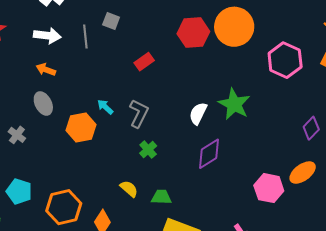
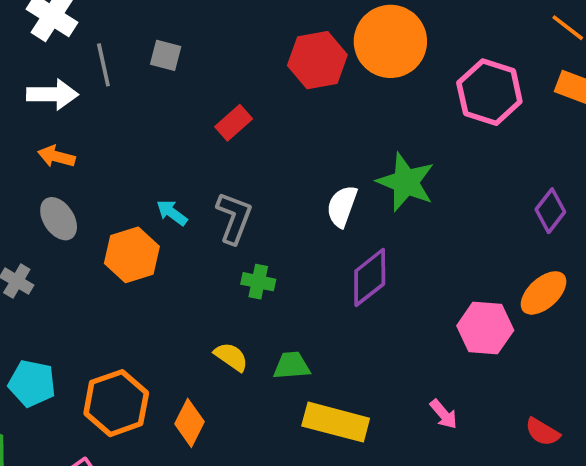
gray line: (85, 36) -> (103, 65), moved
green cross: (148, 150) -> (258, 282), turned -30

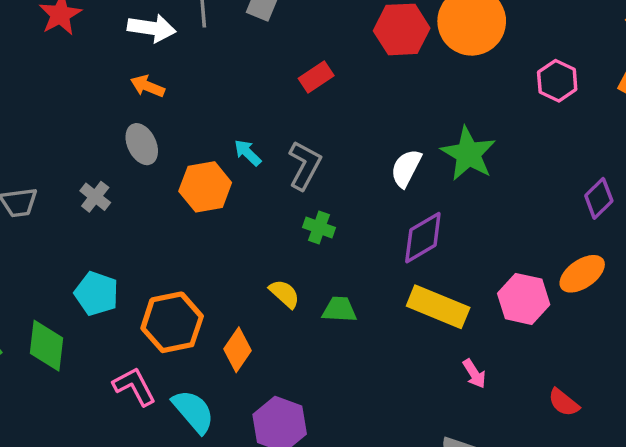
pink hexagon: (489, 92) -> (557, 81), size x0.7
yellow rectangle: (336, 422) -> (438, 307), moved

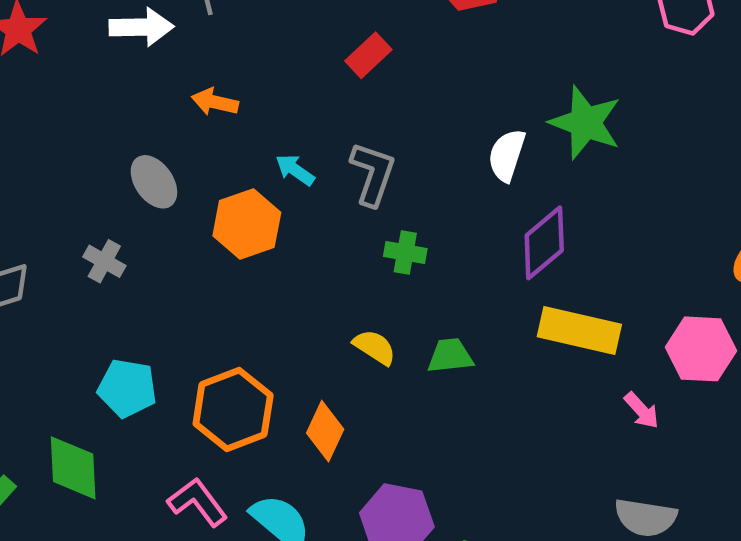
orange arrow: (148, 86) -> (215, 102), moved
pink hexagon: (524, 299) -> (701, 349), moved

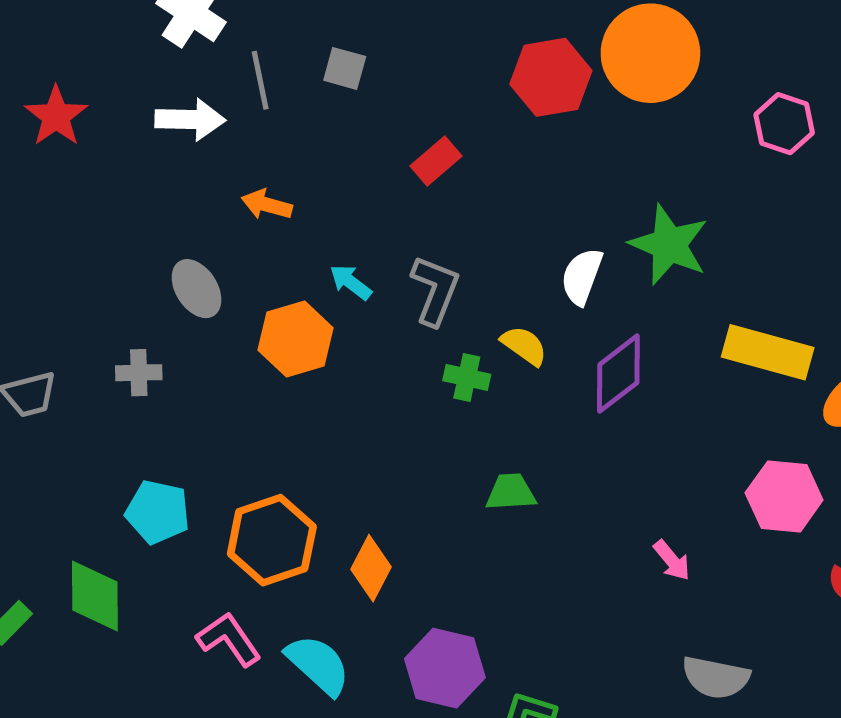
gray cross: (104, 261) -> (139, 373), turned -33
yellow rectangle: (579, 331) -> (768, 352), moved
yellow semicircle: (375, 347) -> (524, 346), moved
pink arrow: (642, 410) -> (672, 560), moved

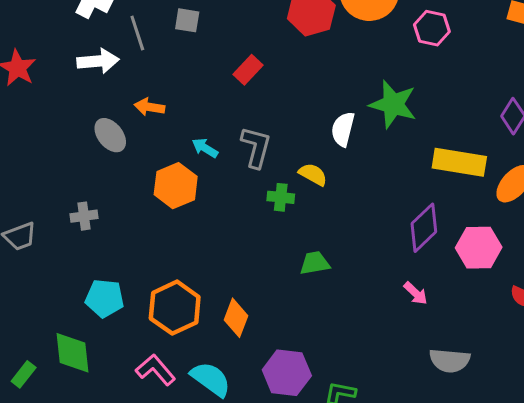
pink hexagon: (784, 124) -> (432, 28), moved
gray ellipse: (196, 289) -> (110, 135), moved
purple diamond: (618, 374) -> (424, 228), moved

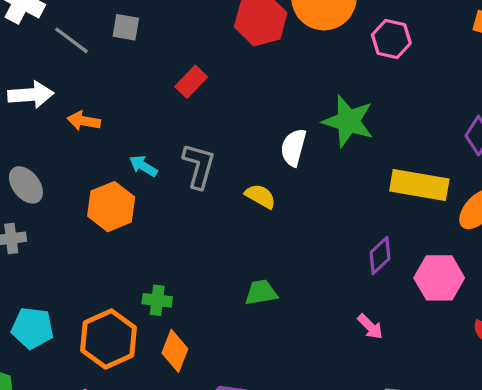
gray line: (137, 33) -> (72, 40), turned -36
white arrow: (98, 61) -> (31, 95), moved
gray ellipse: (110, 135) -> (26, 185), moved
green cross: (281, 197) -> (157, 300), moved
purple diamond: (424, 228) -> (380, 256), size x0.7

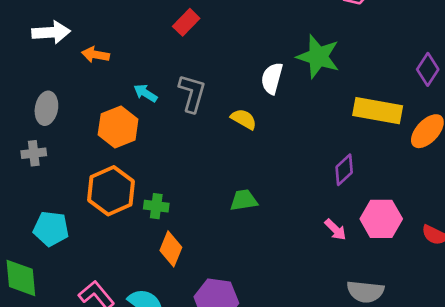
gray ellipse: (26, 185) -> (46, 108), turned 48
pink hexagon: (439, 278) -> (381, 219), moved
orange hexagon: (108, 339) -> (111, 191), moved

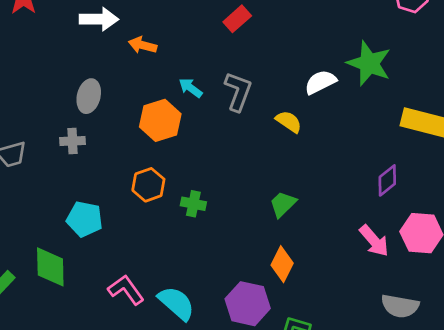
white semicircle: (272, 78) -> (320, 82), turned 44
orange hexagon: (111, 191) -> (148, 185), size x0.7
green trapezoid: (244, 200) -> (283, 204), turned -40
pink arrow: (335, 230) -> (374, 241), size x1.4
orange diamond: (171, 249) -> (282, 264), moved

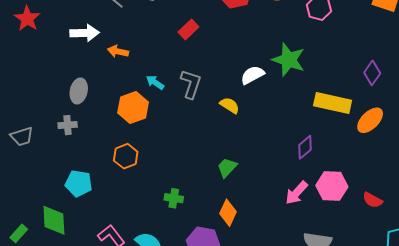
green cross: (193, 204) -> (174, 198), moved
pink arrow: (374, 241) -> (297, 193), turned 85

